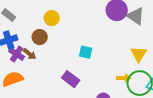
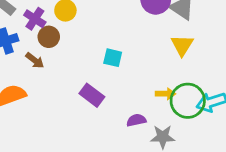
purple cross: (17, 54) -> (35, 19), moved
yellow triangle: (139, 54) -> (182, 45), moved

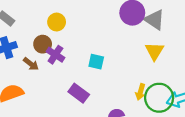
purple cross: (35, 19) -> (55, 55), moved
yellow arrow: (165, 94) -> (140, 92), turned 105

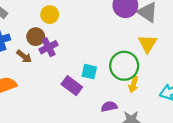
purple cross: (55, 55) -> (49, 47), turned 30
cyan square: (96, 62) -> (89, 72), moved
green circle: (159, 98) -> (124, 66), moved

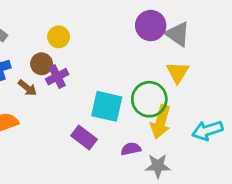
cyan square: (89, 72) -> (107, 106), size x1.6
yellow arrow: (134, 84) -> (161, 122), size x1.6
purple rectangle: (72, 86) -> (84, 138), moved

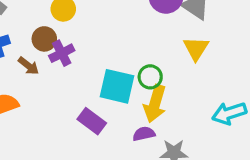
green circle: (149, 99) -> (150, 77), moved, size x0.6
yellow arrow: (161, 122) -> (155, 104), moved

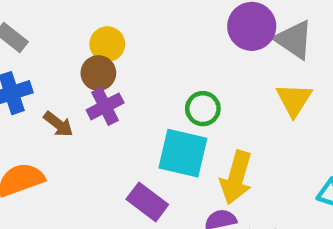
brown circle: (44, 39) -> (98, 73), moved
green circle: (150, 77) -> (203, 109), moved

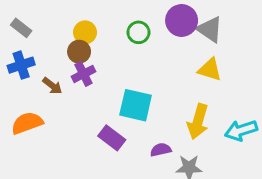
yellow triangle: (294, 100) -> (210, 70), turned -45
green circle: (203, 109) -> (138, 32), moved
yellow arrow: (236, 178) -> (198, 122), moved

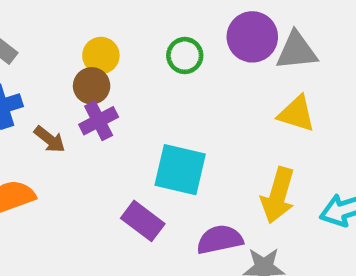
gray triangle: (210, 29) -> (297, 51), turned -40
purple semicircle: (161, 150) -> (220, 240), size x1.4

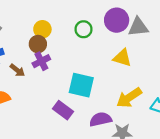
yellow triangle: (297, 114) -> (122, 58), moved
yellow arrow: (278, 195) -> (129, 98), turned 40

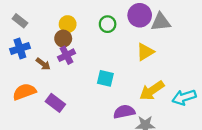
yellow triangle: (122, 58) -> (145, 52), turned -48
cyan square: (81, 85) -> (105, 78), size x0.7
purple rectangle: (63, 110) -> (55, 103), moved

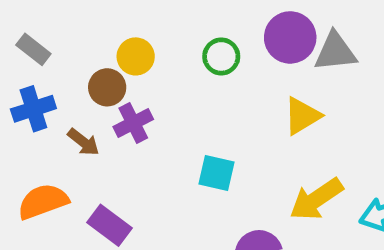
brown circle: (63, 39) -> (107, 87), moved

